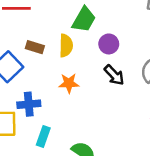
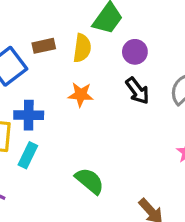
brown rectangle: (35, 47) -> (44, 46), turned -36
cyan rectangle: (43, 137) -> (28, 155), moved

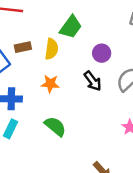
purple circle: (135, 52) -> (102, 53), moved
green semicircle: (90, 181) -> (55, 126), moved

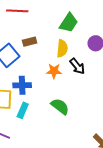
yellow semicircle: (52, 49) -> (62, 48), moved
black arrow: (93, 81) -> (77, 66), moved

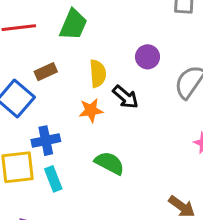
green trapezoid: (69, 23) -> (73, 25), moved
cyan rectangle: (23, 110) -> (53, 179), turned -35

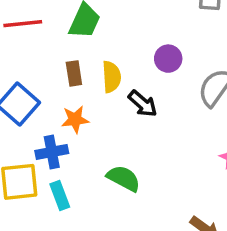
brown rectangle: (46, 72) -> (74, 73), moved, turned -75
orange star: (91, 110) -> (75, 119), moved

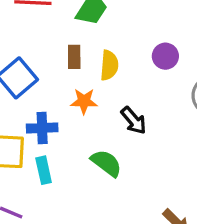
black arrow: (143, 104) -> (134, 120), moved
orange star: (75, 119) -> (84, 101), moved

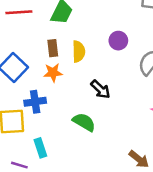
orange star: (84, 101) -> (53, 73), moved
cyan rectangle: (44, 170) -> (40, 148), moved

